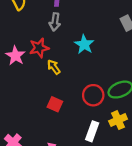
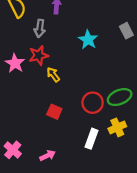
gray arrow: (55, 22) -> (40, 28), moved
cyan star: (84, 44) -> (88, 40), moved

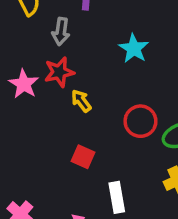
red circle: (93, 103) -> (140, 121), moved
white rectangle: (91, 139) -> (117, 197), moved, turned -30

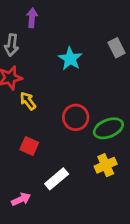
white rectangle: (117, 197) -> (57, 179), turned 60

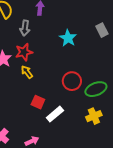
yellow arrow: (28, 101) -> (27, 72), moved
white rectangle: (57, 179) -> (55, 114), moved

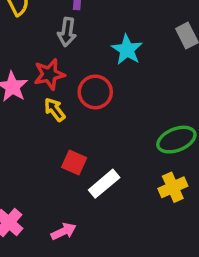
gray arrow: (25, 28) -> (67, 32), moved
red circle: (72, 81) -> (95, 92), moved

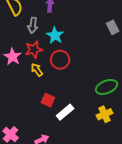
gray arrow: (67, 32) -> (33, 25), moved
cyan star: (127, 50) -> (55, 35), moved

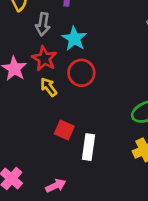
red star: (34, 50) -> (44, 59), turned -30
white rectangle: (65, 112) -> (89, 147), turned -42

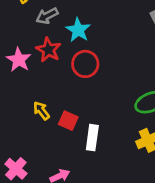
gray arrow: (43, 24) -> (47, 16), turned 55
yellow arrow: (49, 87) -> (41, 111), moved

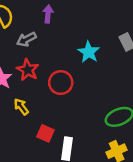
cyan star: (78, 30) -> (89, 52), moved
yellow arrow: (41, 111) -> (21, 107), moved

